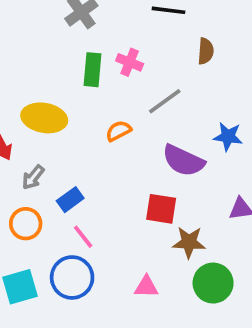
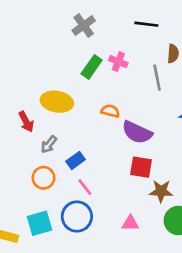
green rectangle: (92, 70) -> (92, 67), turned 30
gray line: (165, 101) -> (157, 78), moved, turned -65
orange semicircle: (118, 131) -> (110, 111), turned 42
purple semicircle: (183, 161) -> (137, 132), moved

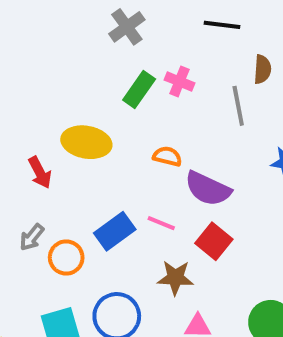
gray arrow: (49, 144) -> (32, 237), moved
blue rectangle: (76, 160) -> (115, 231), size x1.4
red square: (141, 167) -> (214, 241), turned 30
pink line: (85, 187) -> (161, 223), moved, turned -30
brown star: (161, 191) -> (175, 278), moved

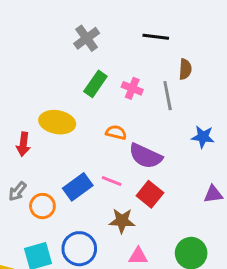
pink cross: (179, 81) -> (132, 88), moved
red arrow: (40, 173) -> (23, 144), turned 35

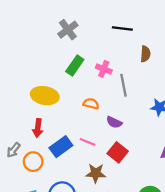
gray line: (168, 96) -> (123, 85), moved
red arrow: (23, 144) -> (38, 128), moved
purple semicircle: (145, 156) -> (114, 122), size x0.6

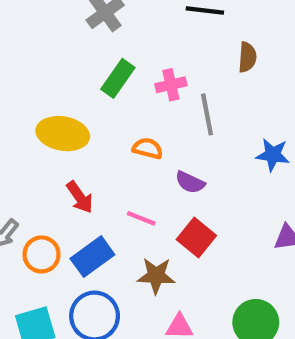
pink cross: (104, 69) -> (171, 85), turned -35
red arrow: (38, 128) -> (80, 197), moved, turned -42
blue rectangle: (61, 147) -> (92, 257), moved

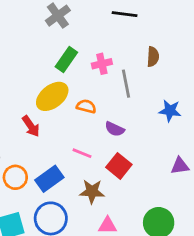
brown semicircle: (247, 57) -> (153, 57), moved
yellow ellipse: (63, 134) -> (52, 96), moved, turned -48
red arrow: (80, 197) -> (31, 126), moved

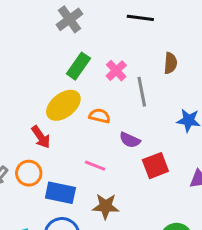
pink cross: (102, 64) -> (116, 71), turned -30
red square: (119, 166) -> (155, 166), moved, turned 30
orange circle: (15, 177) -> (29, 173), moved
blue rectangle: (49, 179) -> (60, 193), turned 48

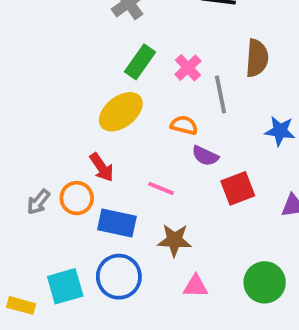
brown semicircle: (170, 63) -> (257, 58), size x1.4
orange semicircle: (100, 116) -> (184, 125), moved
red arrow: (41, 137) -> (102, 167), moved

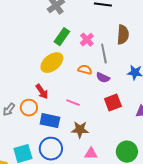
purple semicircle: (205, 156) -> (103, 78), moved

